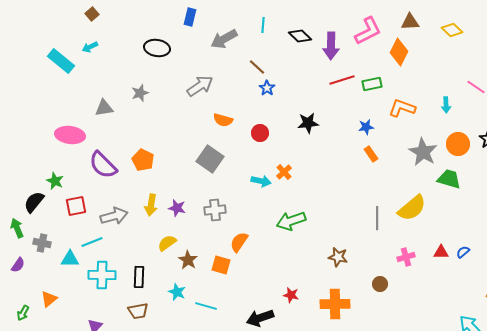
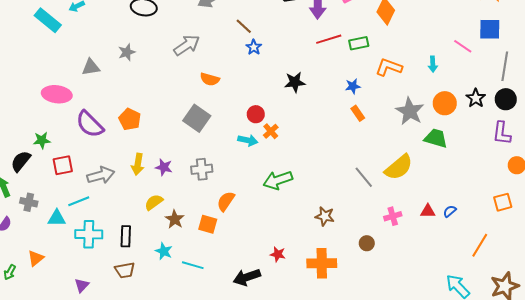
red circle: (260, 133) -> (256, 114), moved
green star: (55, 181) -> (42, 140), turned -30
gray line: (377, 218) -> (364, 177), turned -40

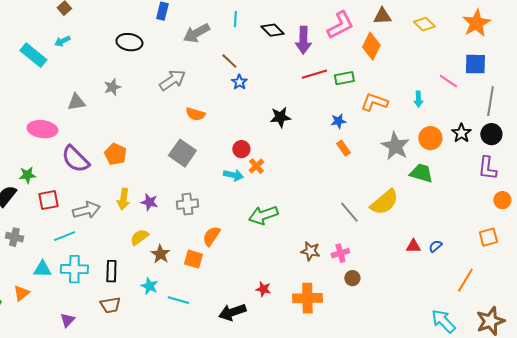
pink cross: (393, 216) -> (340, 253), moved
cyan triangle: (57, 218) -> (42, 269), moved

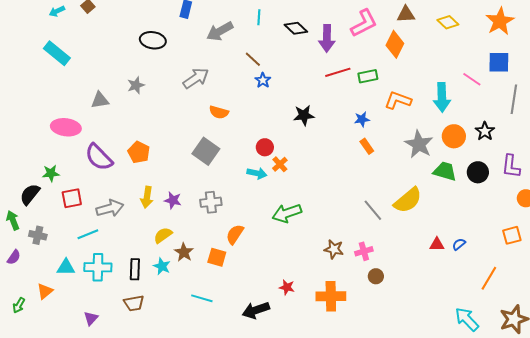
cyan arrow: (62, 41) -> (57, 11), moved
cyan arrow: (418, 99) -> (442, 97), size x1.8
black circle: (491, 134) -> (478, 172), moved
cyan star: (149, 286) -> (162, 266), moved

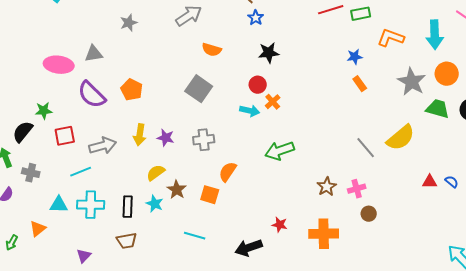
gray triangle: (100, 100) -> (94, 54), moved
black star: (304, 115) -> (269, 53), moved
blue semicircle: (459, 244) -> (452, 182), turned 80
brown star: (334, 249) -> (327, 187), turned 30

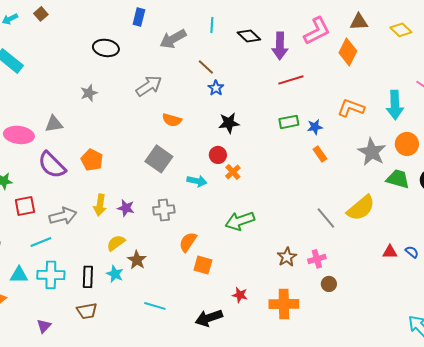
green rectangle: (361, 14) -> (289, 122), moved
cyan arrow: (250, 111) -> (197, 181), moved
orange square: (210, 195) -> (203, 265), moved

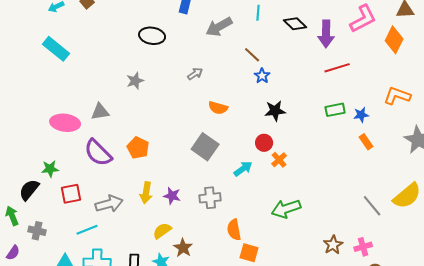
gray arrow: (149, 86) -> (195, 74), size x0.6
cyan arrow: (197, 181) -> (243, 169), turned -48
orange semicircle: (188, 242) -> (234, 230), turned -45

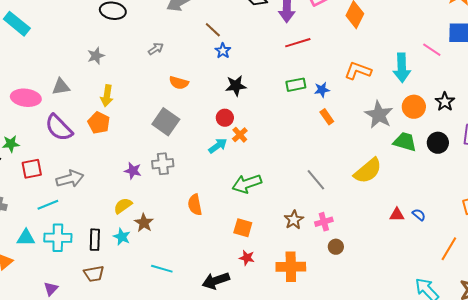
cyan arrow: (243, 169) -> (218, 146), moved
yellow arrow: (146, 193) -> (107, 96), moved
gray cross: (210, 198) -> (163, 164), moved
gray line: (372, 206) -> (316, 180), moved
orange square: (249, 253) -> (243, 228), moved

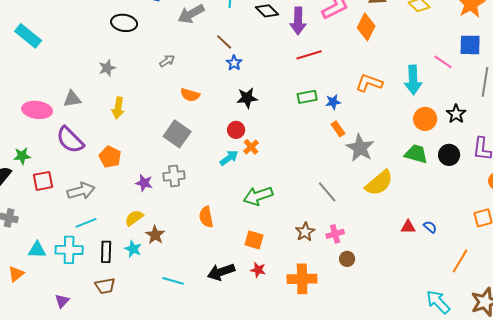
gray star: (379, 115) -> (360, 148), moved
orange pentagon: (99, 123) -> (110, 157), moved
cyan line: (48, 205) -> (86, 223), moved
black arrow: (216, 281) -> (221, 272), moved

